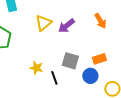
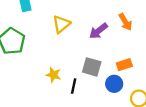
purple arrow: (66, 26) -> (98, 31), moved
black line: (54, 78) -> (74, 86), turned 32

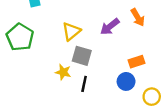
yellow triangle: (61, 24) -> (71, 31), moved
gray square: (92, 67) -> (82, 56), moved

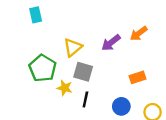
orange arrow: (138, 17) -> (139, 33), turned 84
green pentagon: (20, 37) -> (43, 68), moved
blue circle: (126, 81) -> (121, 106), moved

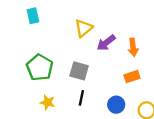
orange arrow: (139, 33) -> (133, 47), moved, turned -60
yellow triangle: (73, 47) -> (84, 28), moved
yellow star: (65, 88) -> (48, 102), moved

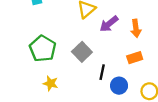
gray square: (79, 71) -> (82, 52), turned 30
black line: (81, 98) -> (102, 72), moved

